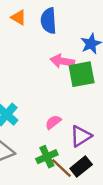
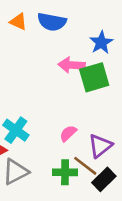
blue semicircle: (49, 21) -> (52, 22), turned -70
green cross: (47, 157) -> (65, 172), turned 30
brown line: (61, 168) -> (85, 166), moved

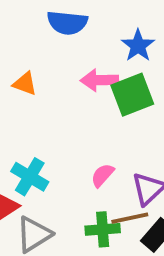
orange triangle: (18, 22) -> (25, 84), moved
brown line: (85, 166) -> (130, 218), turned -45

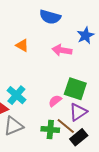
green square: (132, 95) -> (75, 89), moved, turned 30
brown line: (130, 218) -> (66, 126), turned 42

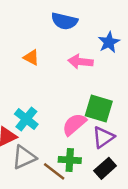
pink semicircle: (55, 101) -> (74, 124), size x1.5
brown line: (66, 126) -> (54, 171), moved

